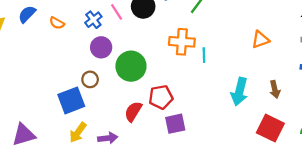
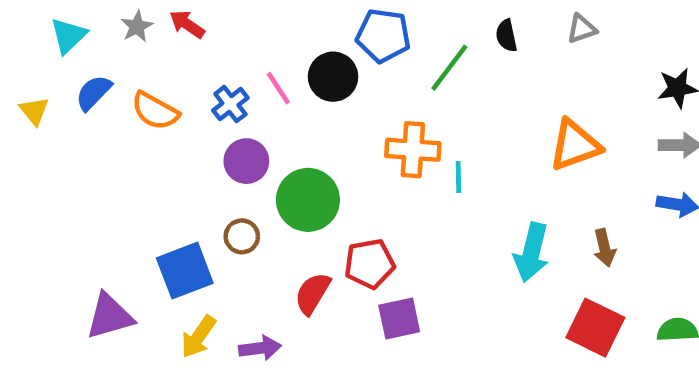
orange semicircle: (57, 23) -> (155, 111), size x1.5
orange triangle: (260, 40) -> (575, 145), size x1.4
brown circle: (90, 79) -> (242, 236), moved
purple triangle: (24, 135) -> (109, 316), moved

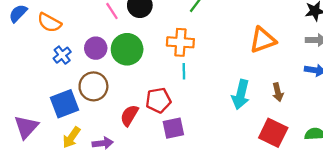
blue cross: (230, 104) -> (62, 55), moved
cyan line: (458, 177) -> (184, 71), moved
green circle: (308, 200) -> (127, 49), moved
brown circle: (242, 236) -> (93, 86), size x1.6
purple triangle: (109, 316) -> (26, 127), turned -32

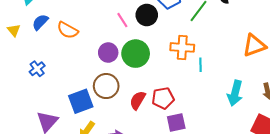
blue cross: (62, 55) -> (37, 69), moved
cyan line: (184, 71) -> (201, 65), moved
red semicircle: (129, 115) -> (138, 100), moved

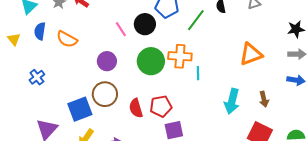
blue semicircle: (40, 22) -> (40, 31), turned -36
green circle: (136, 54) -> (151, 61), moved
red semicircle: (138, 100) -> (136, 108), turned -48

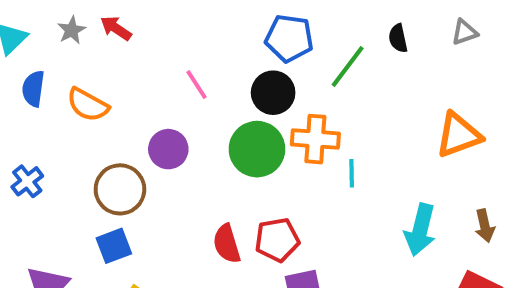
black circle: (145, 24) -> (273, 93), moved
brown circle: (105, 94) -> (120, 189), moved
blue square: (80, 109) -> (114, 246), size x0.7

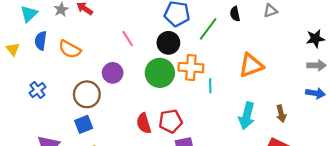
orange triangle: (458, 135) -> (251, 65), moved

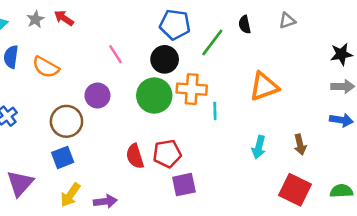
cyan arrow: (247, 116) -> (259, 147), size x0.7

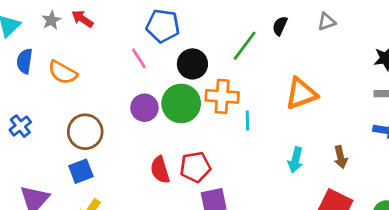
blue pentagon: (175, 25) -> (163, 26), moved
black semicircle: (245, 25) -> (280, 26), turned 36
purple circle: (97, 96) -> (144, 108), moved

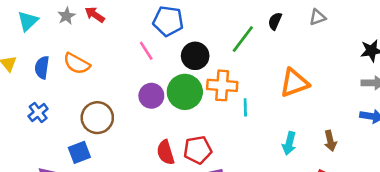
blue semicircle: (25, 61) -> (42, 67), moved
blue square: (81, 171) -> (79, 152), moved

